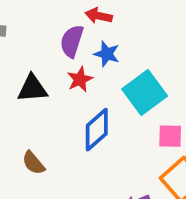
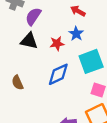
purple semicircle: (72, 41) -> (33, 16), moved

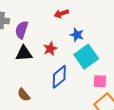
red arrow: (78, 11) -> (61, 14), turned -32
blue star: (76, 34) -> (77, 35), moved

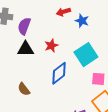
blue star: (77, 35) -> (82, 21), moved

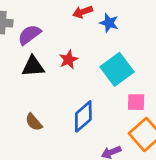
purple semicircle: (24, 26) -> (29, 35), turned 36
blue diamond: (59, 73) -> (83, 116), moved

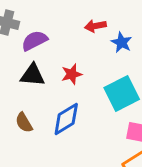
blue diamond: (83, 116) -> (66, 119), moved
brown semicircle: (34, 122) -> (24, 123), moved

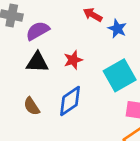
red arrow: (95, 26) -> (93, 15), turned 42

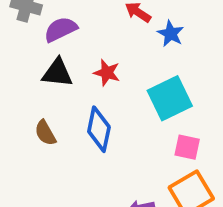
red star: (73, 60) -> (107, 73), turned 30
blue diamond: (70, 101) -> (99, 129), turned -48

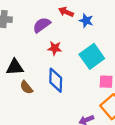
purple semicircle: (61, 29) -> (42, 25), moved
black triangle: (57, 73) -> (15, 67), moved

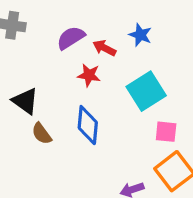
red arrow: (66, 12) -> (104, 48), moved
black triangle: (15, 67) -> (25, 101), turned 36

